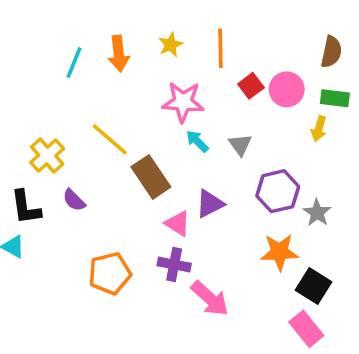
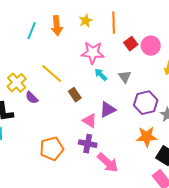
brown rectangle: (151, 177) -> (75, 95), size x0.6
purple semicircle: (74, 200) -> (32, 98), moved

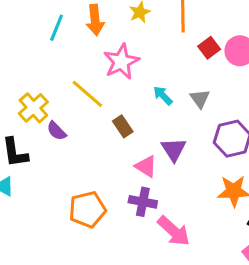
pink star: (93, 53) -> (121, 62), moved, turned -30
purple triangle: (108, 110) -> (174, 149), turned -36

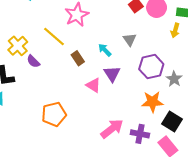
cyan arrow: (163, 95) -> (105, 50), moved
purple cross: (143, 202) -> (140, 134), moved
pink arrow: (174, 231) -> (112, 129), turned -80

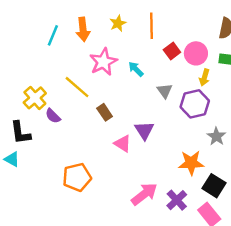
yellow arrow: (175, 30) -> (204, 77), moved
cyan arrow: (105, 50) -> (136, 69), moved
purple hexagon: (151, 67) -> (195, 104), moved
purple cross: (140, 134) -> (177, 200), turned 36

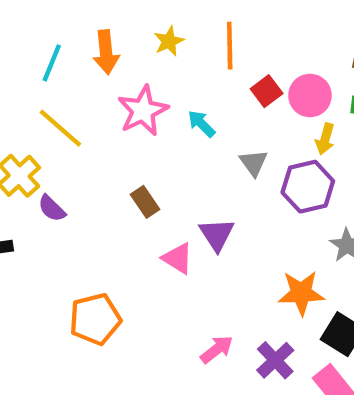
yellow line: (77, 87) -> (60, 128), moved
pink arrow: (144, 194) -> (217, 349), size x0.7

